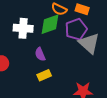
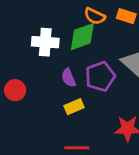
purple pentagon: (76, 29) -> (100, 76), moved

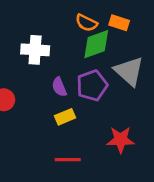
green diamond: (82, 37) -> (96, 44), moved

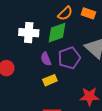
orange semicircle: (86, 23) -> (65, 13), turned -70
green diamond: (96, 44) -> (57, 33), moved

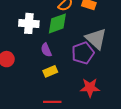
purple pentagon: (69, 58) -> (83, 53), moved

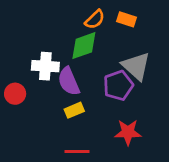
white cross: (29, 23) -> (45, 66), moved
purple semicircle: (46, 50) -> (69, 81), size x1.5

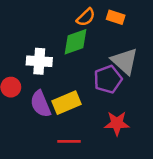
purple semicircle: (69, 81) -> (41, 104), moved
yellow rectangle: (74, 110) -> (66, 103), size x1.5

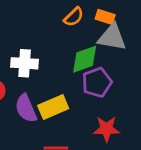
green diamond: (75, 42) -> (85, 59), moved
gray triangle: (125, 61) -> (112, 37), moved, turned -32

